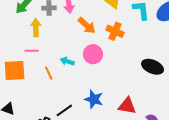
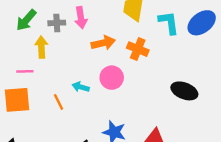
orange arrow: (87, 25) -> (103, 43), turned -54
pink line: (32, 51) -> (25, 71), moved

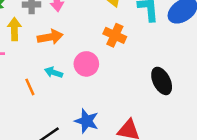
orange arrow: (103, 43) -> (50, 37), moved
black ellipse: (184, 91) -> (162, 81), turned 40

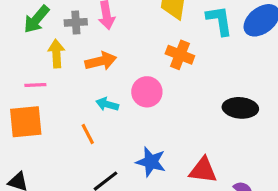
black ellipse: (162, 81) -> (240, 108), turned -56
orange line: (30, 87) -> (88, 134), moved

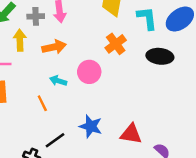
orange cross: (180, 55) -> (116, 44), turned 30
black ellipse: (240, 108) -> (160, 56), moved

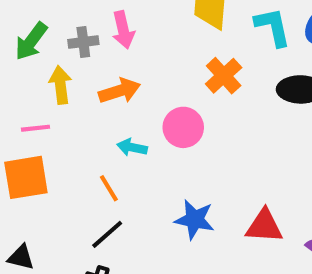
black line: (55, 140) -> (107, 234), moved

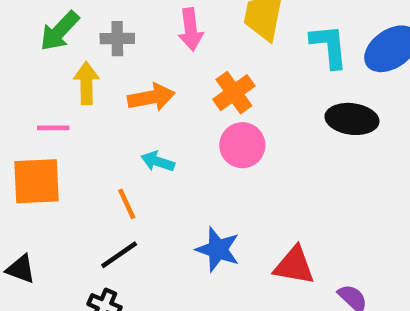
pink arrow: (123, 30) -> (191, 29), moved
orange cross: (224, 76) -> (234, 93), moved
pink circle: (183, 127) -> (242, 145), moved

